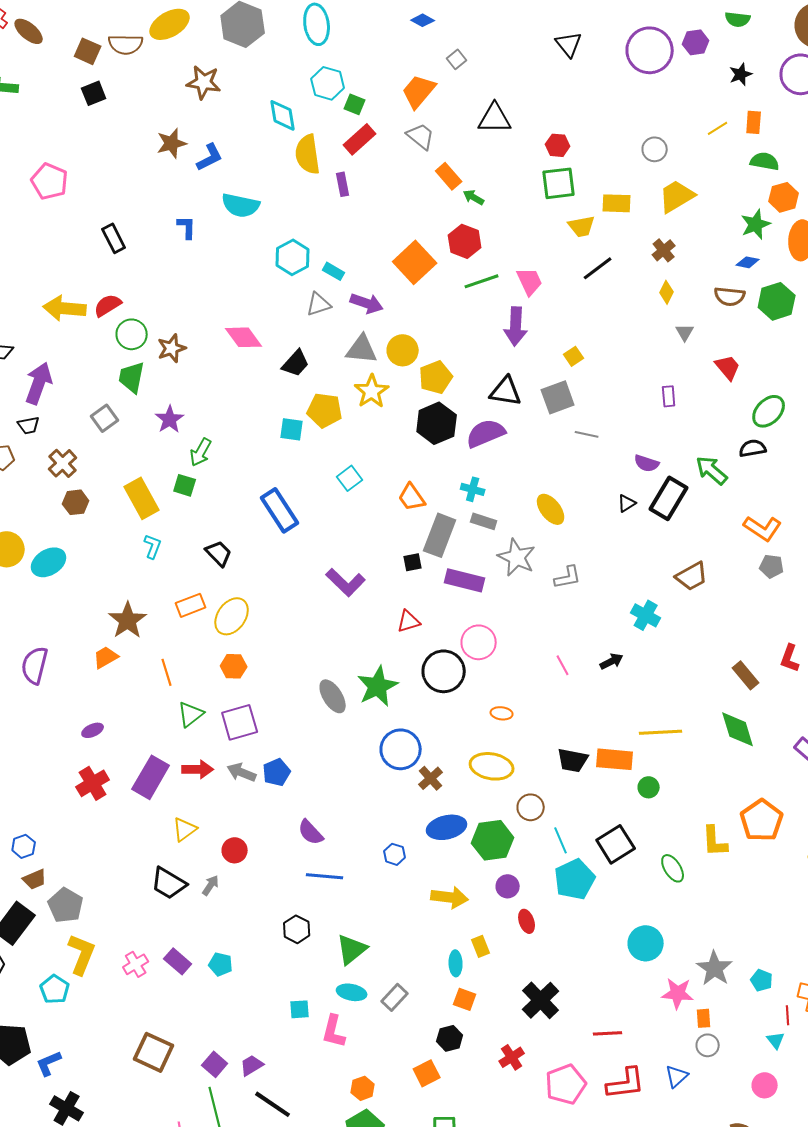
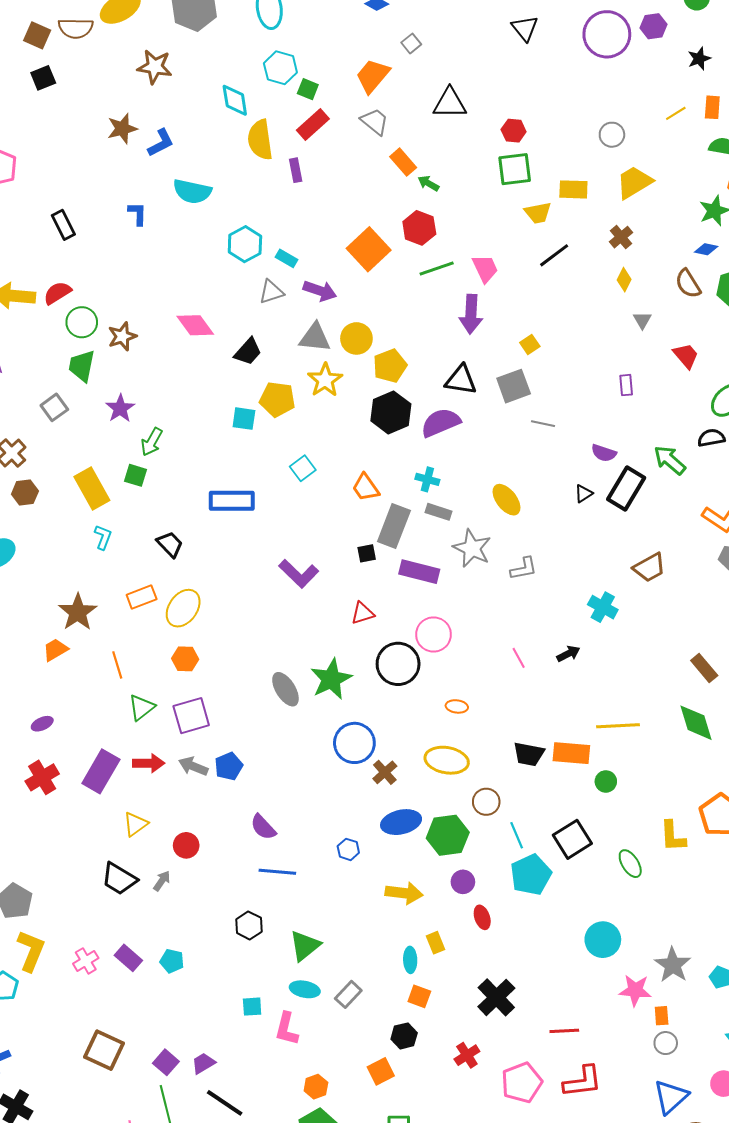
brown semicircle: (730, 296) -> (688, 284), turned 52
blue rectangle: (280, 510) -> (232, 501), turned -57
blue triangle: (677, 1076) -> (671, 1097), moved, size x1.5

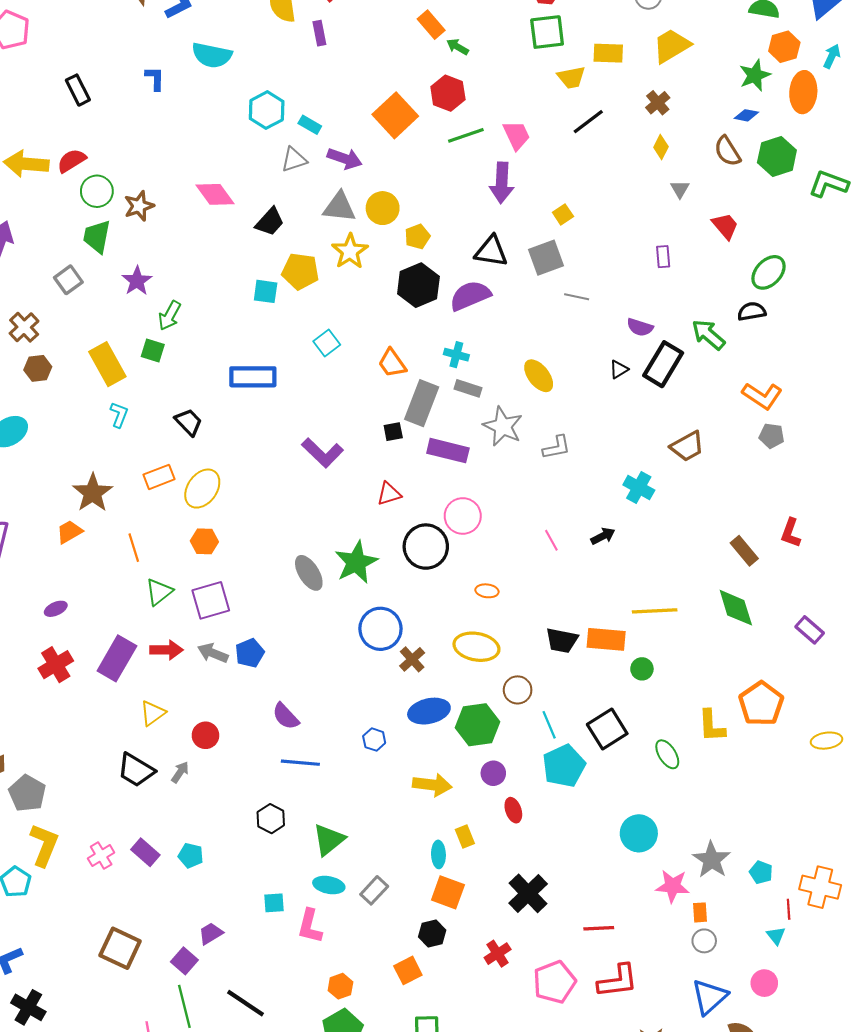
yellow pentagon: (390, 366) -> (417, 237), size x0.7
orange square: (419, 996) -> (448, 892), size x1.4
purple trapezoid: (203, 1063) -> (211, 934), moved

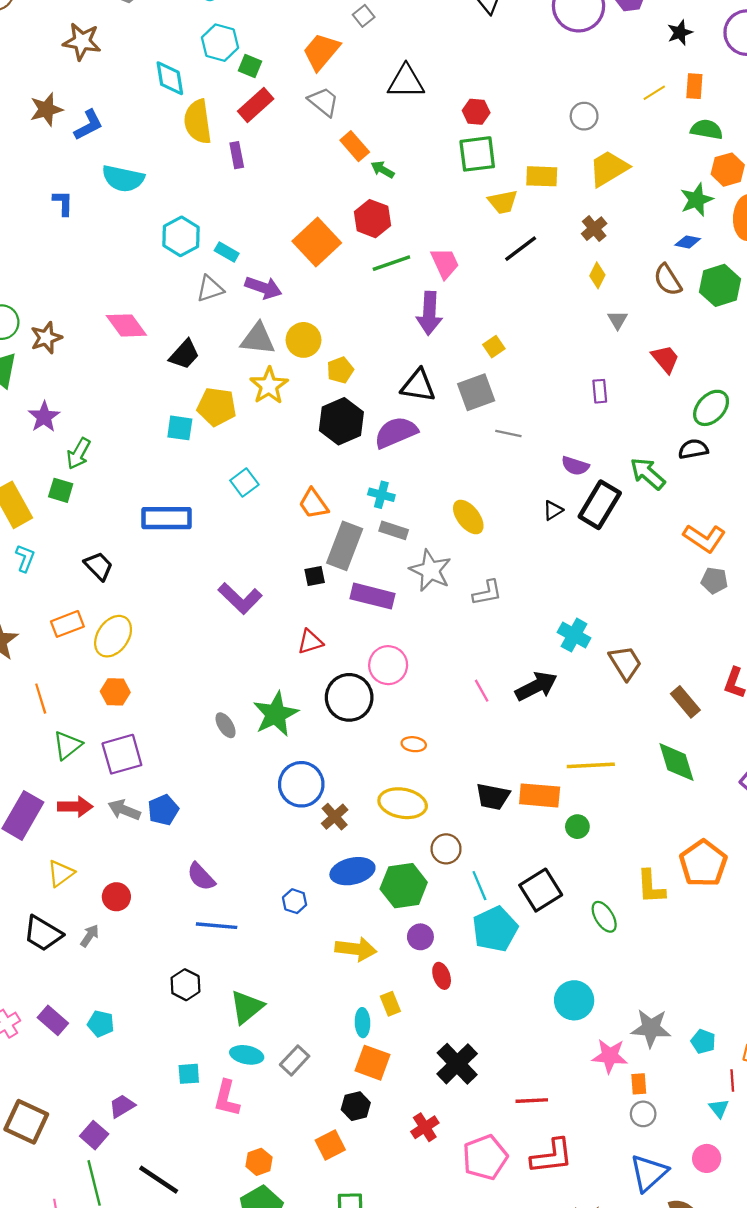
brown trapezoid: (687, 446) -> (625, 663), moved, turned -93
black arrow: (603, 536) -> (536, 686), size x1.6
gray ellipse: (309, 573) -> (226, 725), size x0.7
gray star: (712, 860) -> (651, 1028), turned -30

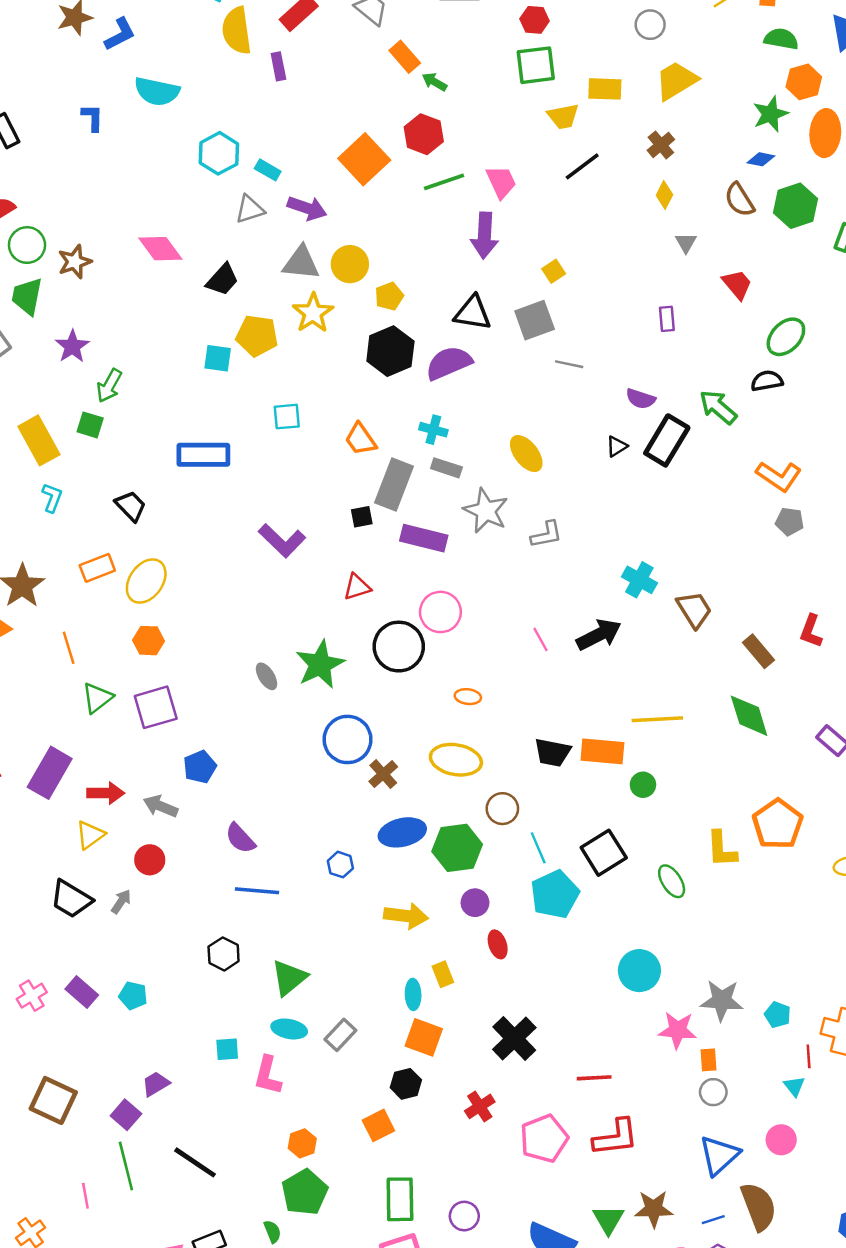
cyan square: (244, 482) -> (287, 417), turned 32
red arrow: (75, 807) -> (106, 793), moved
gray arrow: (124, 810) -> (160, 806), moved

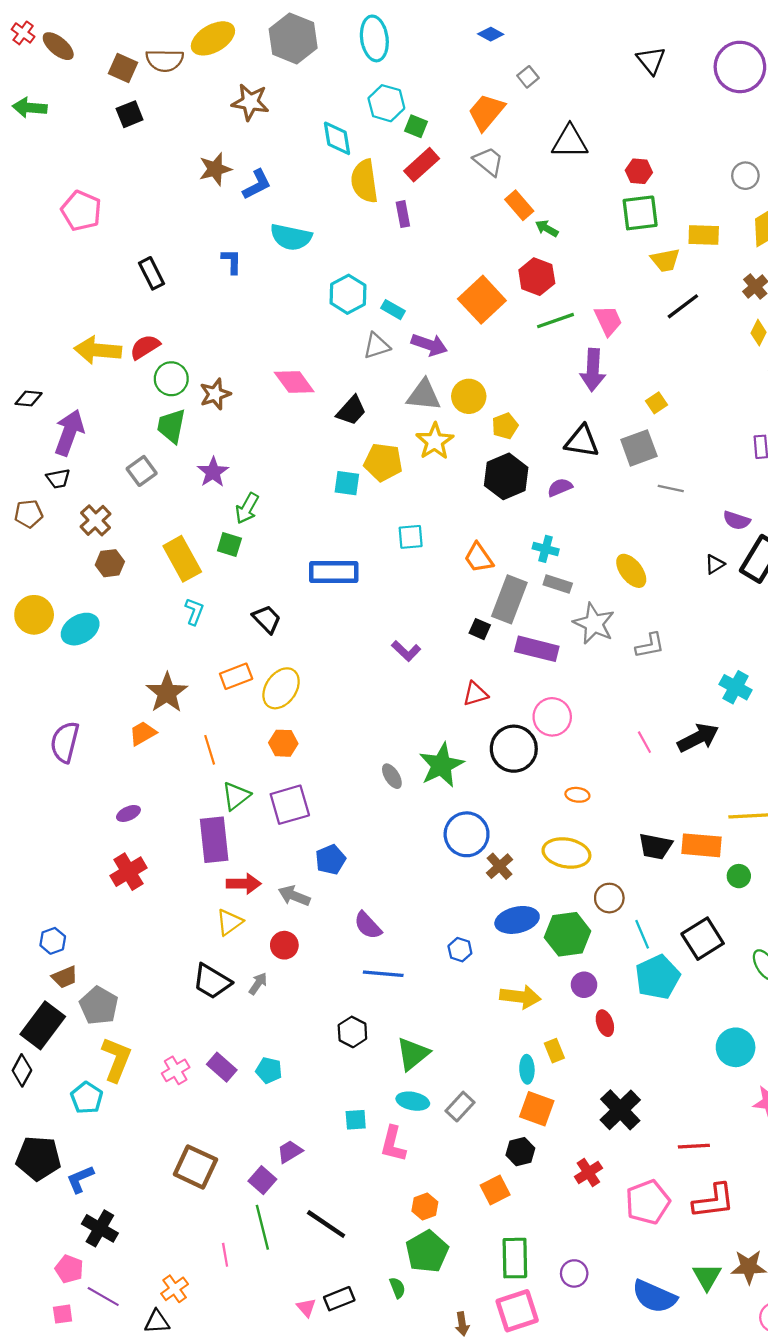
purple semicircle: (449, 363) -> (560, 487), size x0.6
black square: (362, 517) -> (480, 629), turned 35
purple L-shape: (282, 541) -> (406, 651), size x0.7
purple rectangle: (50, 773) -> (214, 840), moved, turned -36

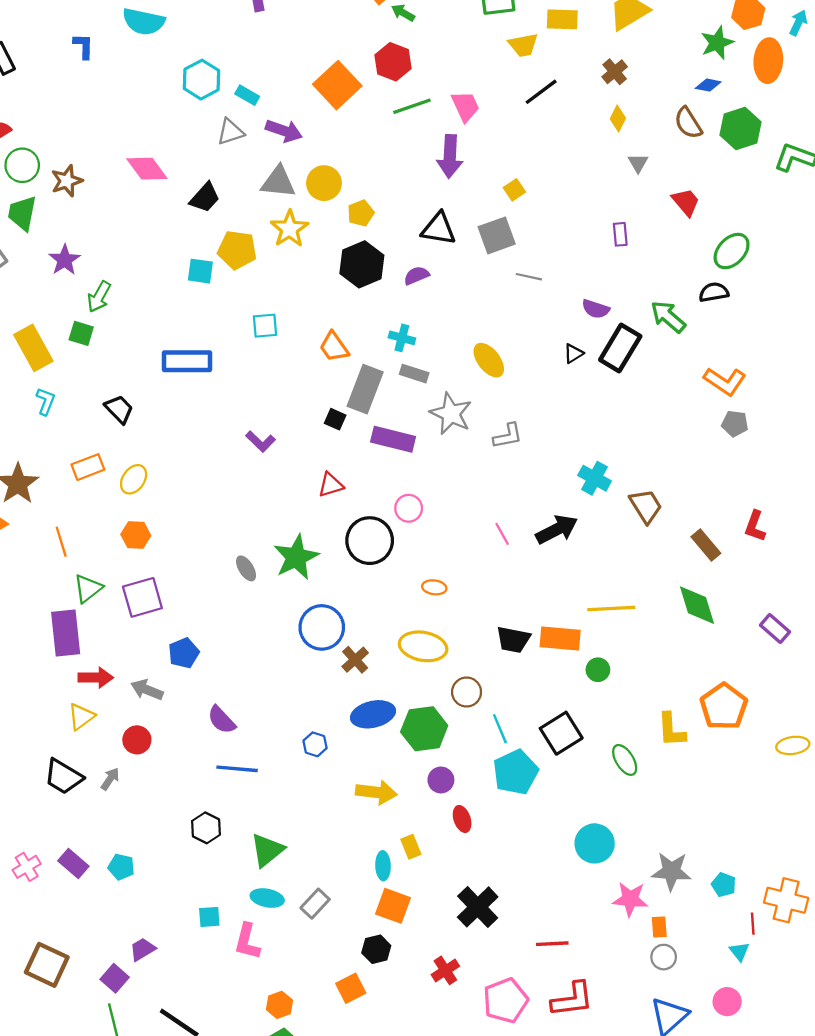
yellow ellipse: (281, 688) -> (134, 479), size x0.7
pink circle: (552, 717) -> (409, 508), size x0.7

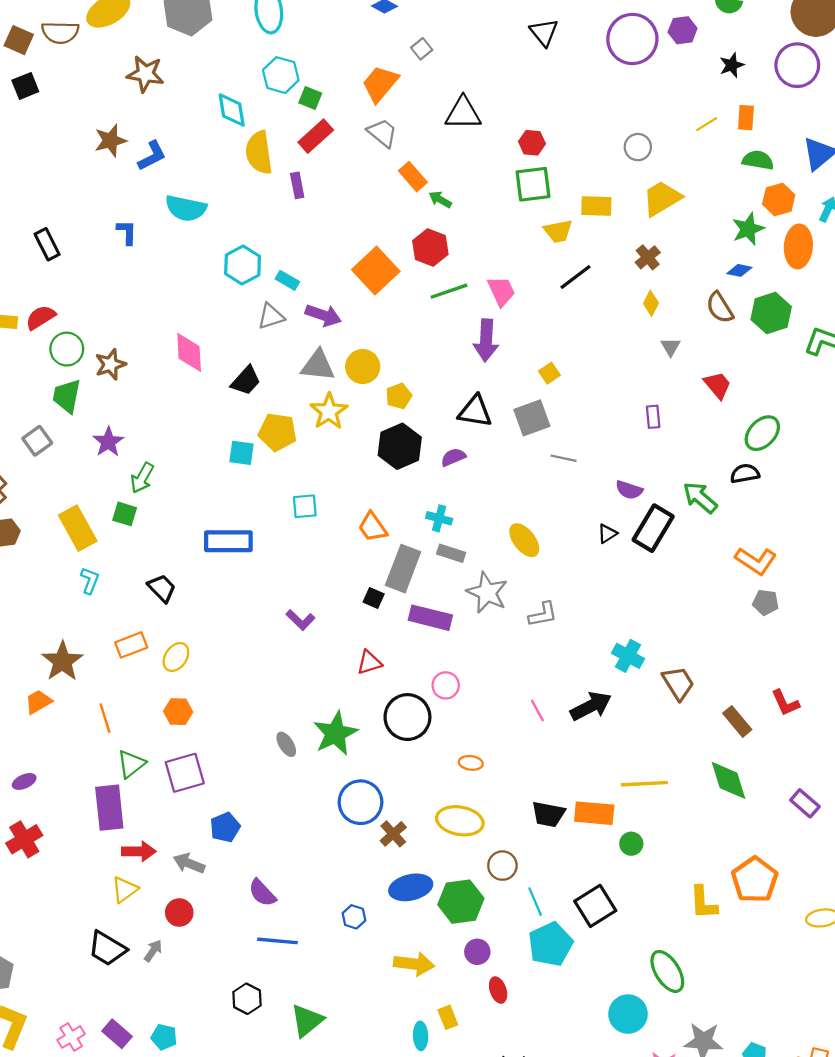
pink diamond: (147, 169) -> (189, 352), turned 33
red L-shape: (755, 526) -> (785, 703), turned -44
green ellipse: (625, 760) -> (667, 971), moved, size x1.4

